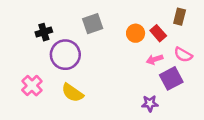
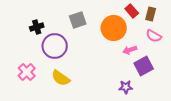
orange circle: (136, 33) -> (114, 28), size x1.6
red rectangle: (158, 33) -> (132, 11), moved
pink semicircle: (183, 55) -> (154, 36), moved

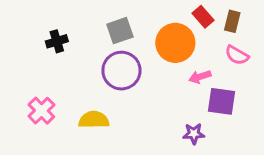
purple circle: (55, 46) -> (121, 71), moved
purple square: (144, 66) -> (221, 101), turned 36
yellow semicircle: (61, 78) -> (94, 120), turned 144

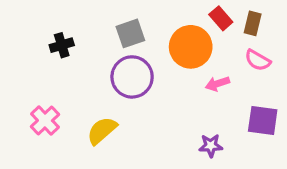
purple square: (221, 101) -> (263, 121), moved
yellow semicircle: (94, 120) -> (102, 131), turned -40

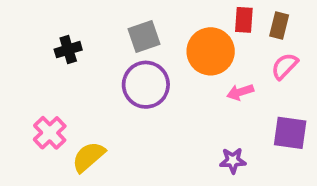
red rectangle: (221, 18) -> (244, 20), turned 45
pink semicircle: (258, 60) -> (285, 66), turned 104
yellow semicircle: (102, 131) -> (89, 157), moved

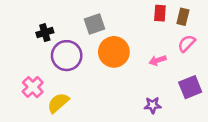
orange circle: (211, 51) -> (114, 52), moved
purple circle: (146, 85) -> (67, 56), moved
purple square: (290, 133) -> (190, 87), turned -30

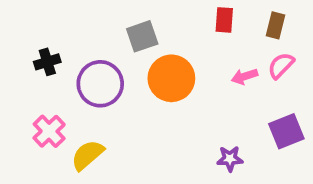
red rectangle: (160, 13) -> (224, 20), moved
black cross: (45, 33) -> (47, 62), moved
pink arrow: (158, 60) -> (244, 76), moved

